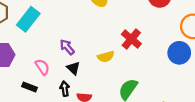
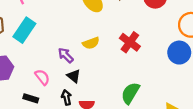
yellow semicircle: (106, 57) -> (91, 43), moved

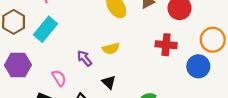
red cross: (130, 42) -> (166, 45), moved, turned -36
black triangle: (74, 76) -> (109, 82), moved

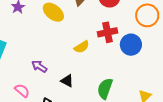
yellow semicircle: (111, 49) -> (82, 47), moved
blue circle: (198, 66) -> (131, 45), moved

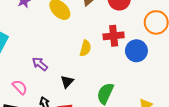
yellow semicircle: (82, 47) -> (85, 48), turned -49
black triangle: (67, 81) -> (67, 82), turned 40

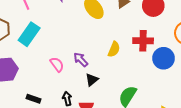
purple arrow: (40, 64) -> (81, 60), moved
pink semicircle: (20, 87) -> (57, 64), moved

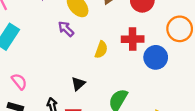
purple arrow: (81, 60) -> (66, 29), moved
pink semicircle: (57, 64) -> (19, 82), moved

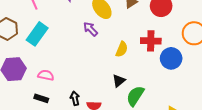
pink semicircle: (19, 82) -> (46, 75), turned -42
black triangle: (78, 84) -> (119, 81), moved

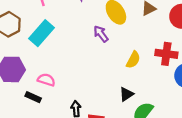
black rectangle: (41, 98) -> (33, 97), moved

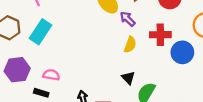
purple arrow: (101, 34) -> (128, 19), moved
black triangle: (126, 94) -> (128, 78), turned -32

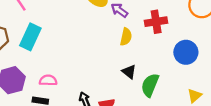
blue circle: (182, 52) -> (186, 52), moved

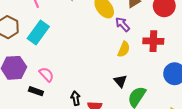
pink semicircle: (48, 80) -> (46, 74), turned 35

